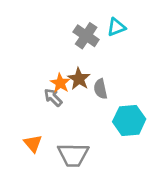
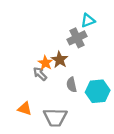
gray cross: (86, 36) -> (77, 38), moved, turned 30
gray semicircle: (100, 89) -> (72, 85), moved
orange triangle: (33, 143) -> (25, 109), turned -32

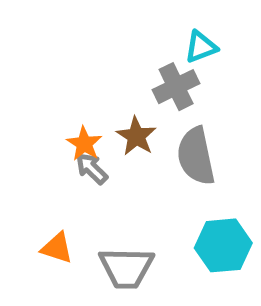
orange star: (45, 63) -> (84, 144), moved
gray semicircle: (72, 85) -> (196, 156), moved, size x1.6
cyan hexagon: (98, 91) -> (223, 245), moved

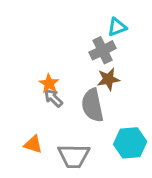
brown star: (136, 136) -> (108, 79), moved, turned 30
gray semicircle: (196, 156) -> (92, 105), moved

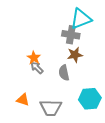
cyan triangle: (117, 27) -> (81, 19), size x1.6
gray cross: (103, 50) -> (71, 35), turned 36
gray semicircle: (92, 105) -> (64, 73), size x0.7

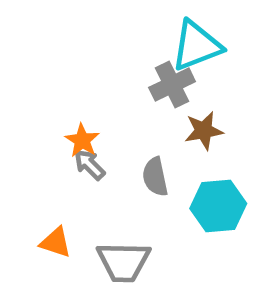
gray cross: (71, 35) -> (172, 85), turned -36
brown star: (75, 55) -> (204, 131), moved
cyan hexagon: (90, 99) -> (218, 206), moved

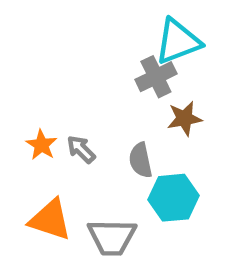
orange star: (82, 140) -> (41, 145), moved
cyan hexagon: (218, 206) -> (173, 198), moved
orange triangle: (56, 242) -> (50, 220), size x1.5

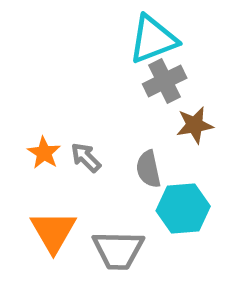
cyan triangle: (178, 41) -> (153, 39), moved
orange triangle: (50, 220) -> (53, 232), turned 42

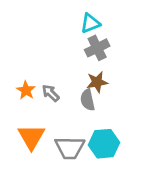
cyan triangle: (153, 39) -> (90, 23), size x0.7
brown star: (195, 125) -> (97, 82), moved
cyan hexagon: (183, 208) -> (104, 144), moved

